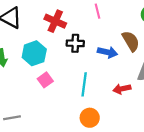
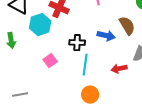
black cross: (75, 43) -> (77, 43), moved
cyan hexagon: (34, 53) -> (40, 25), moved

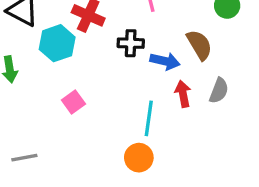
black cross: (77, 43) -> (131, 43), moved
cyan line: (85, 65) -> (149, 118), moved
red arrow: (119, 69) -> (183, 94), moved, turned 91

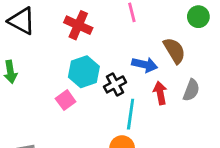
cyan hexagon: (57, 43) -> (84, 72), moved
black cross: (131, 43) -> (115, 84), moved, turned -30

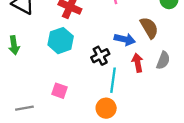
cyan hexagon: (84, 72) -> (61, 41), moved
pink square: (66, 100) -> (59, 91), moved, turned -35

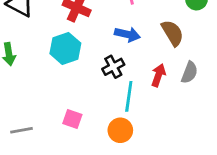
blue arrow: (125, 39) -> (127, 34), moved
red arrow: (138, 63) -> (158, 75), turned 30
pink square: (59, 91) -> (72, 119), moved

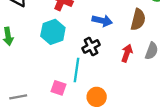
brown semicircle: (173, 33) -> (138, 20), turned 45
cyan line: (129, 96) -> (76, 70), moved

